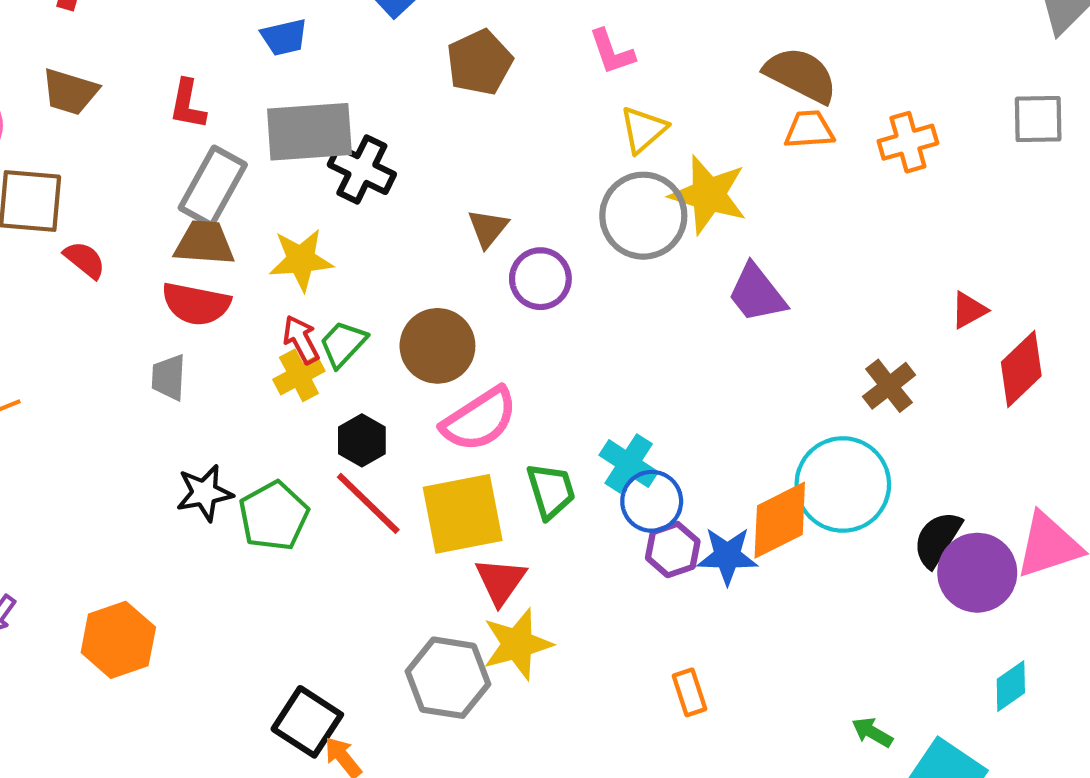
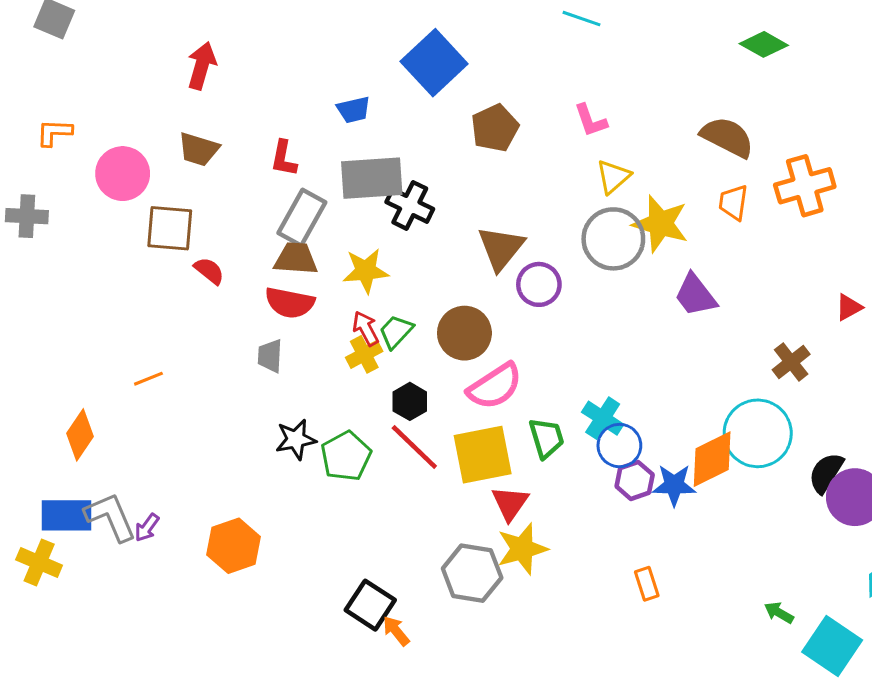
orange trapezoid: (809, 130) -> (733, 202), moved, turned -78
orange cross: (908, 142) -> (805, 186), size x1.4
brown triangle: (488, 228) -> (501, 248), size x1.6

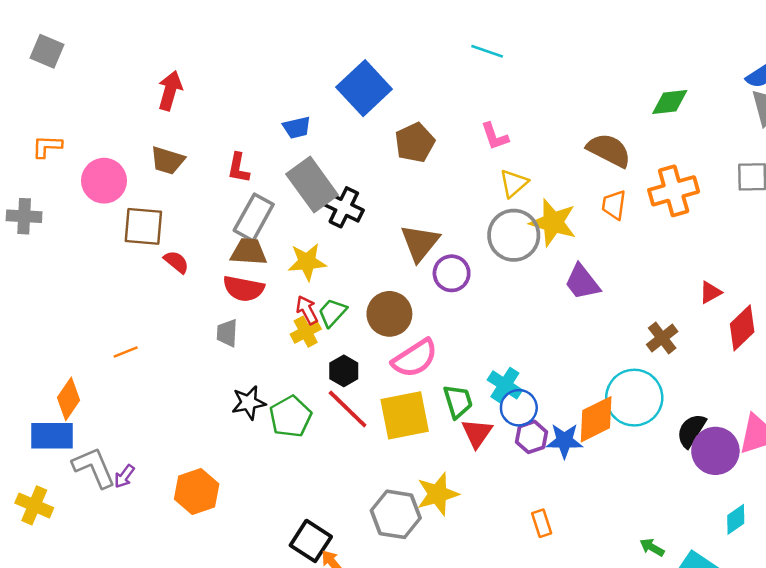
green diamond: (764, 44) -> (670, 102), moved, turned -36
gray rectangle: (372, 178) -> (312, 184), turned 58
red triangle: (510, 503) -> (477, 433), moved
blue rectangle: (66, 515) -> (52, 436), moved

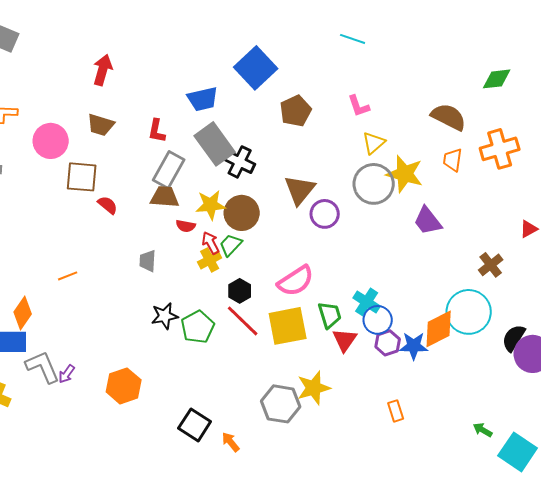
blue trapezoid: (297, 127) -> (203, 99), size x1.4
red semicircle: (244, 289) -> (186, 226), moved, size x0.6
brown circle: (389, 314) -> (242, 213), moved
black square: (311, 541) -> (195, 425), moved

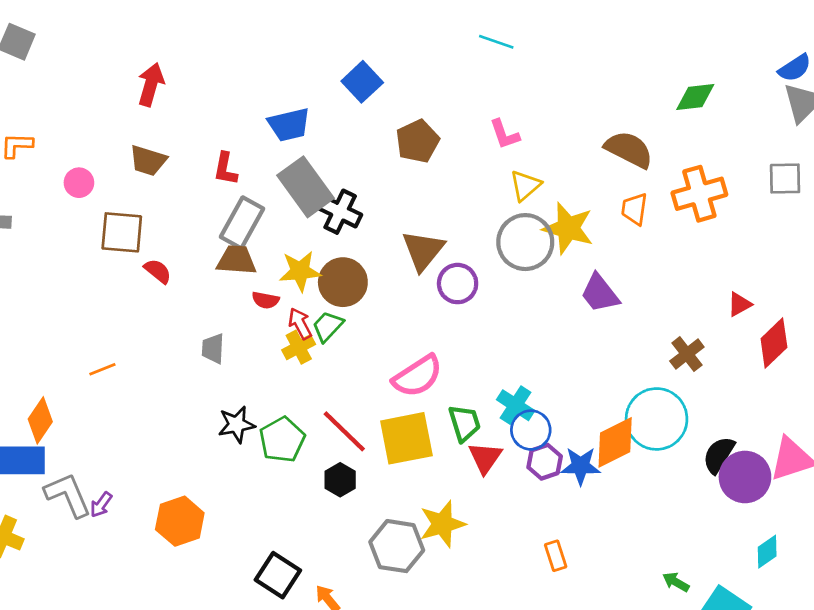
blue square: (256, 68) -> (362, 82), size x0.7
pink circle: (51, 141) -> (79, 183), size x0.6
black hexagon: (240, 291) -> (340, 480), moved

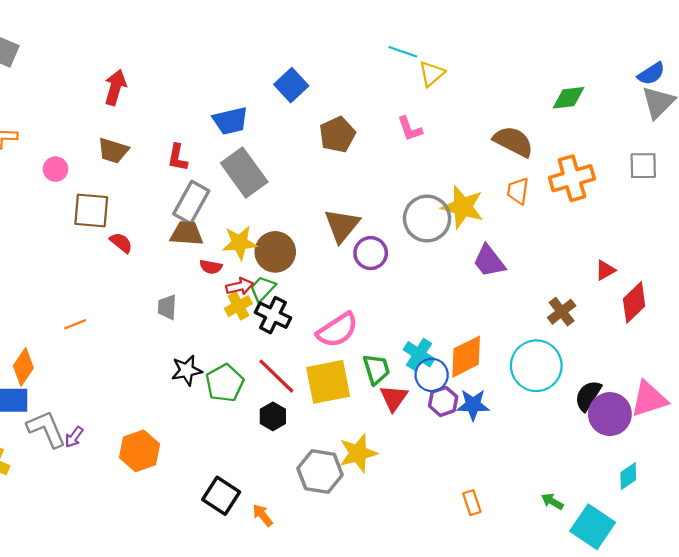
yellow triangle: (525, 185) -> (432, 74), moved
black cross: (340, 212) -> (273, 315), moved
red arrow: (300, 324) -> (240, 286), turned 105
orange diamond: (615, 442) -> (466, 357), moved
orange rectangle: (556, 556) -> (472, 503), moved

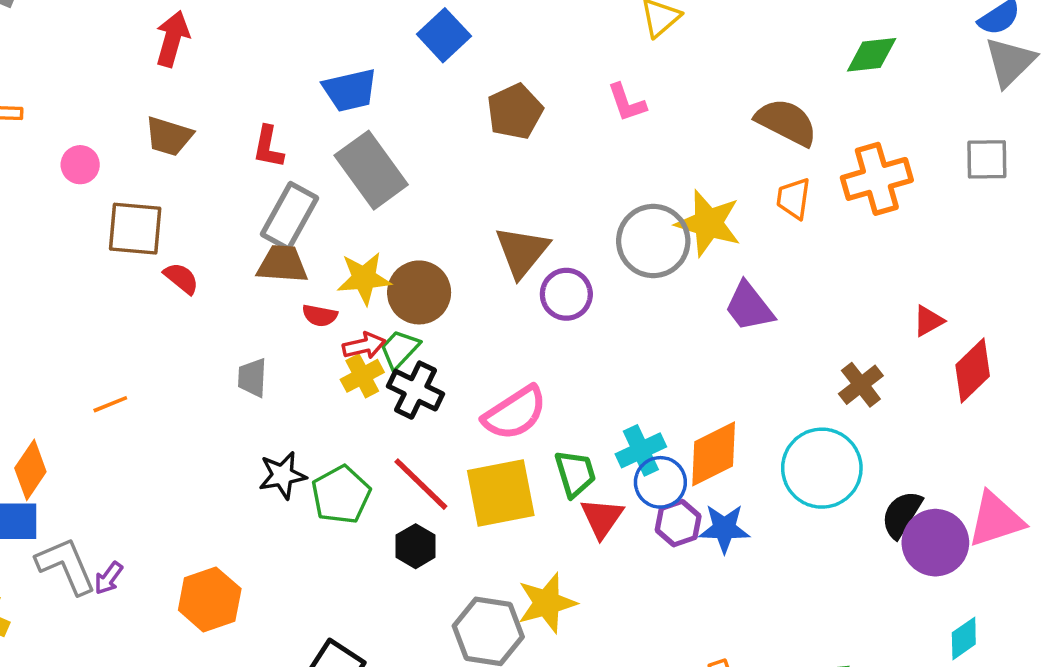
cyan cross: (419, 354) -> (641, 450), turned 32

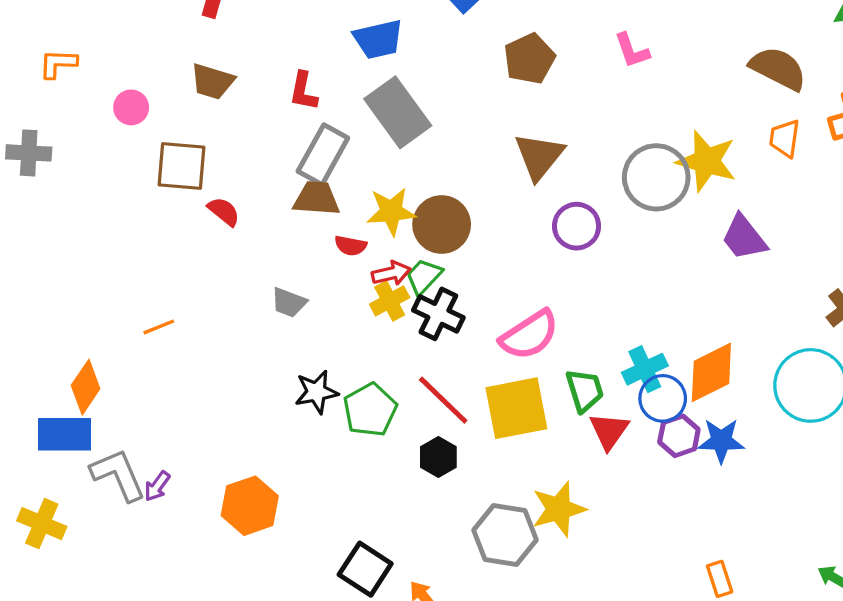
brown triangle: (522, 252) -> (539, 156), moved
gray trapezoid: (252, 378) -> (289, 303), turned -72

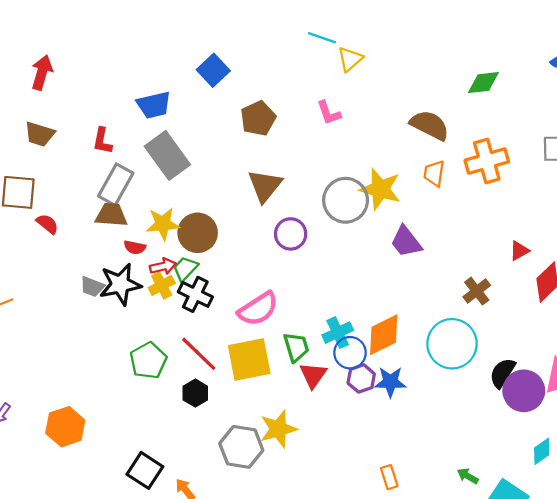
black star: (316, 392) -> (120, 284), moved, size x1.4

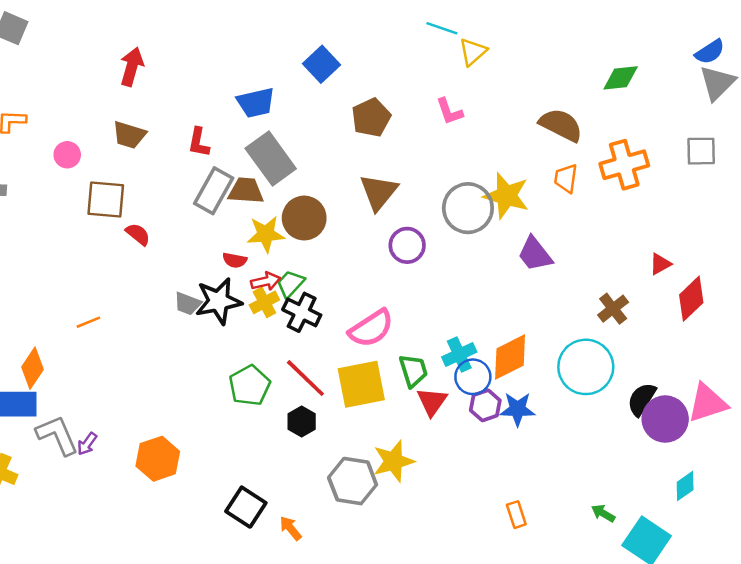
brown trapezoid: (111, 215) -> (246, 191), moved
brown circle: (198, 233) -> (304, 218), moved

